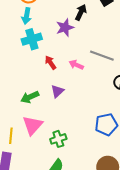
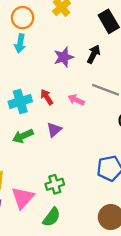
black arrow: (81, 12) -> (94, 54), moved
cyan cross: (32, 39) -> (20, 102), moved
pink triangle: (33, 125) -> (23, 198), moved

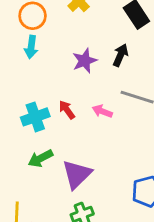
purple triangle: (54, 130) -> (77, 174), moved, size x1.6

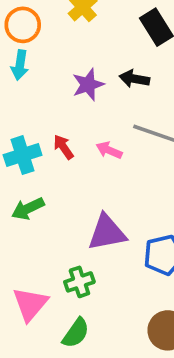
black arrow: (120, 55) -> (134, 79), turned -105
purple triangle: (77, 174) -> (107, 233), moved, turned 32

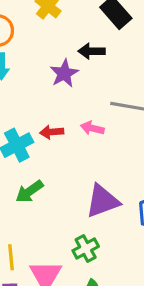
black arrow: (134, 79) -> (92, 51), moved
red arrow: (63, 147) -> (52, 132), turned -50

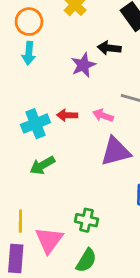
purple triangle: (102, 201) -> (116, 151), moved
green cross: (86, 249) -> (86, 220), turned 35

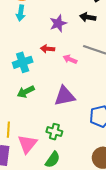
black arrow: (109, 48) -> (88, 17), moved
red arrow: (67, 115) -> (48, 49), moved
purple triangle: (116, 151) -> (65, 96), moved

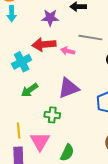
purple star: (58, 23) -> (50, 18), turned 30
red arrow: (48, 49) -> (44, 44), size x1.6
green cross: (54, 132) -> (52, 115), moved

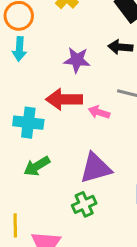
cyan cross: (22, 62) -> (28, 123), turned 30
green cross: (52, 115) -> (84, 204), moved, turned -35

